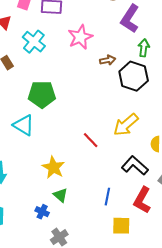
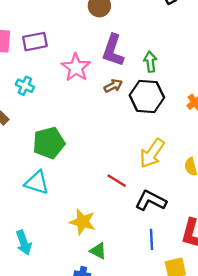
purple L-shape: (130, 19) -> (113, 50), moved
cyan cross: (34, 42) -> (25, 86), size x0.7
black L-shape: (135, 166) -> (151, 201), moved

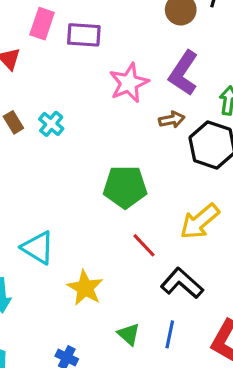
cyan cross: (25, 86) -> (51, 124), moved
green pentagon: (49, 143) -> (125, 187), moved
cyan triangle: (37, 183) -> (38, 248), moved
green triangle: (98, 251) -> (129, 334), moved

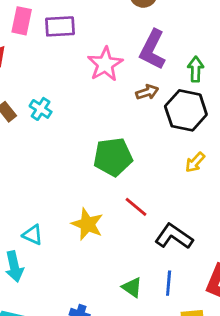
yellow arrow: (200, 221) -> (195, 162), moved, size x0.6
cyan triangle: (38, 248) -> (33, 235), moved, size x0.7
yellow star: (85, 288) -> (87, 224), moved

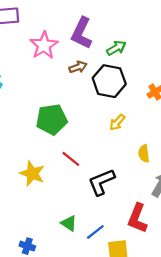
green arrow: (196, 69) -> (116, 48), turned 60
black L-shape: (174, 236) -> (101, 182), turned -56
blue line: (169, 283) -> (95, 232), moved, turned 48

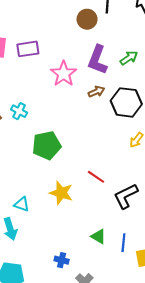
green arrow: (116, 48) -> (129, 58), moved
green pentagon: (52, 119) -> (47, 145), moved
blue line: (95, 232) -> (123, 243), turned -42

